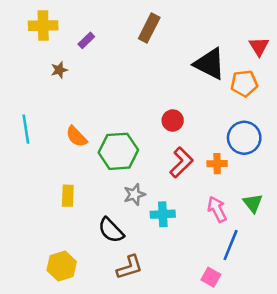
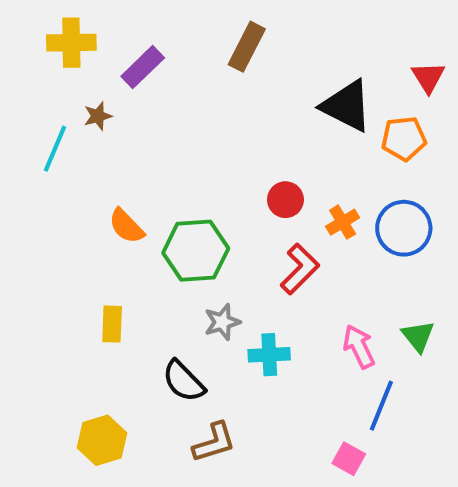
purple rectangle: (86, 40) -> (143, 67), size x1.5
cyan line: (26, 129) -> (55, 149), moved, turned 32
orange cross: (217, 164) -> (343, 222), moved, turned -30

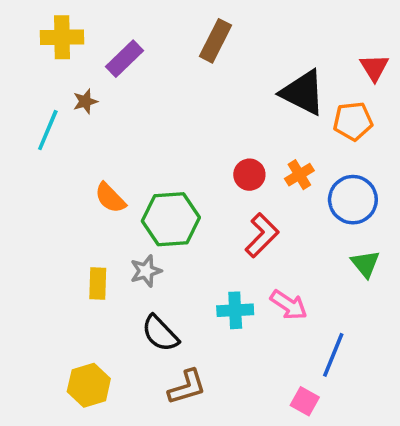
orange cross: (343, 222) -> (299, 175), moved
gray star: (222, 322) -> (146, 271), moved
green triangle: (418, 336) -> (365, 264), moved
pink arrow: (359, 346) -> (289, 305), moved, turned 150

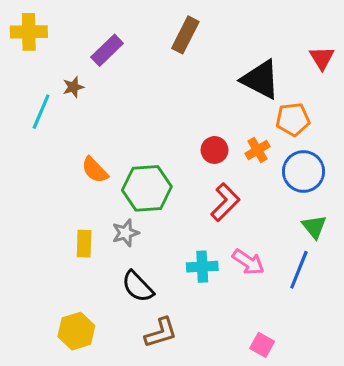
yellow cross: (62, 37) -> (29, 32), moved
orange pentagon: (353, 121) -> (293, 119), moved
blue line: (333, 355) -> (299, 270), moved

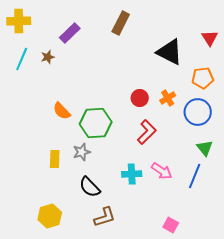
cyan line: (41, 112) -> (22, 59), moved
orange pentagon: (293, 119) -> (203, 78), moved

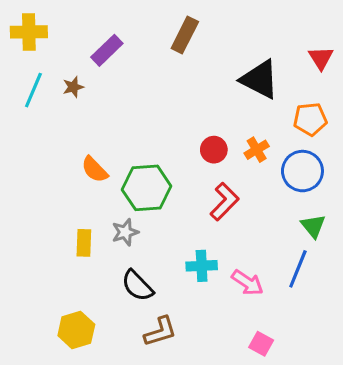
pink arrow: (162, 171) -> (247, 283), moved

